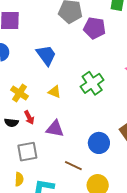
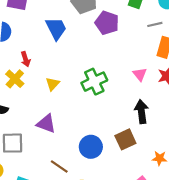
blue trapezoid: (46, 55) -> (56, 28), moved
yellow triangle: (55, 92) -> (53, 84), turned 40
red arrow: (29, 117) -> (26, 59), moved

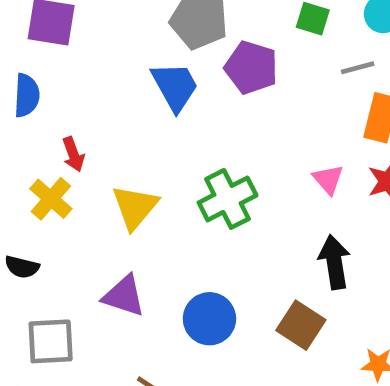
blue trapezoid: (56, 28) -> (175, 86), moved
yellow triangle: (53, 84) -> (135, 207), size x1.5
brown square: (125, 139) -> (301, 325), turned -30
blue circle: (91, 147) -> (209, 319), moved

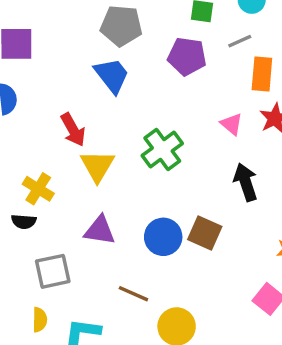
purple pentagon: (251, 68) -> (187, 56), moved
red arrow: (73, 154) -> (73, 130), moved, size x1.4
yellow cross: (51, 199) -> (38, 189), moved
brown square: (301, 325) -> (205, 233), moved

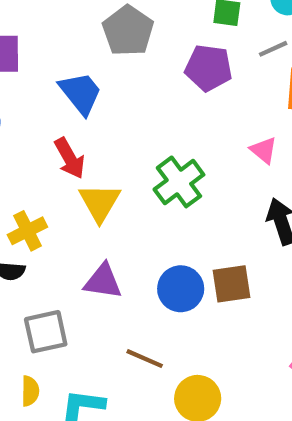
gray pentagon: (121, 26) -> (128, 31), turned 30
blue trapezoid: (112, 75) -> (81, 93), moved
yellow cross: (38, 189) -> (27, 231), turned 32
brown square: (205, 233) -> (232, 284), turned -32

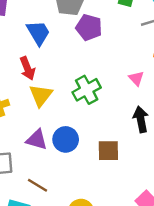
purple pentagon: (209, 68) -> (89, 27), moved
blue circle: (181, 289) -> (66, 139), moved
brown line: (145, 359) -> (38, 185), moved

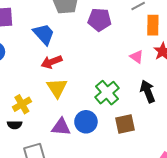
purple pentagon: (89, 27) -> (100, 20), moved
red arrow: (27, 68) -> (52, 62), moved, turned 102
green cross: (87, 90) -> (107, 93), moved

